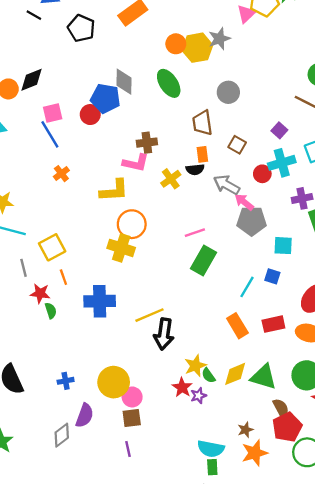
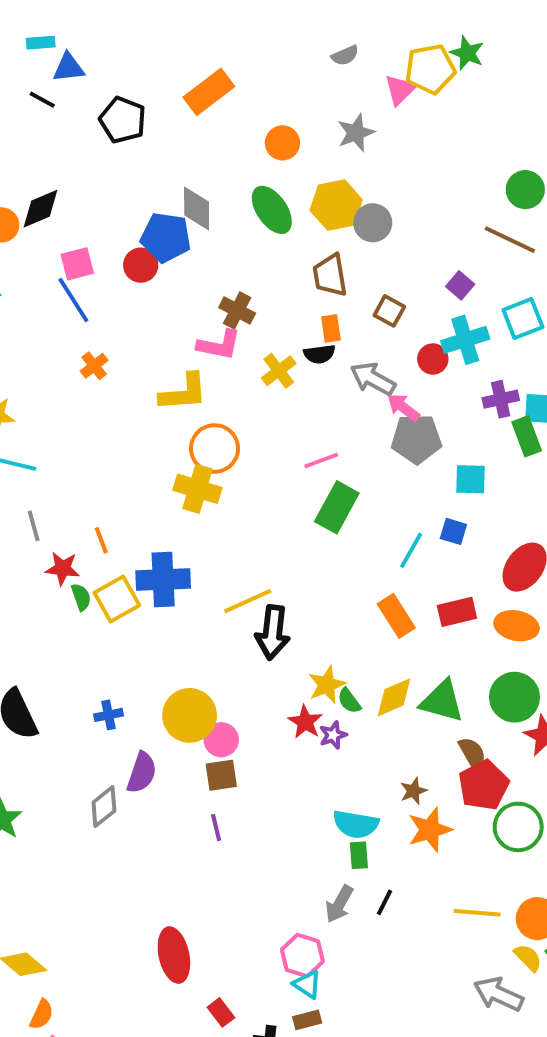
yellow hexagon: (197, 48) -> (336, 205), moved
brown cross: (147, 143) -> (237, 310), turned 36
yellow square: (52, 247) -> (117, 599), moved

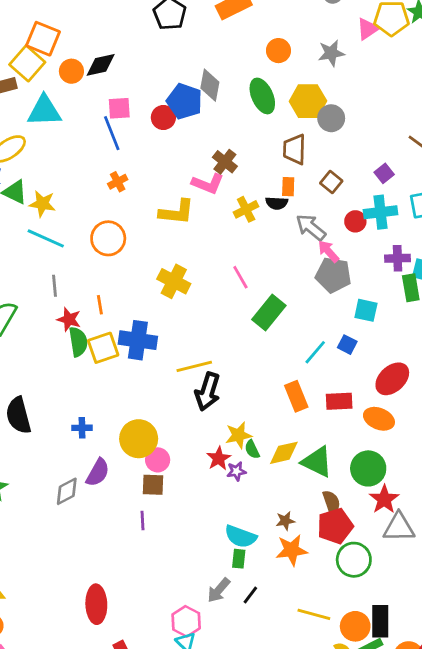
orange circle: (215, 448) -> (108, 238), moved
pink line: (321, 460) -> (240, 277), moved, turned 70
green semicircle: (81, 597) -> (78, 342), size x1.5

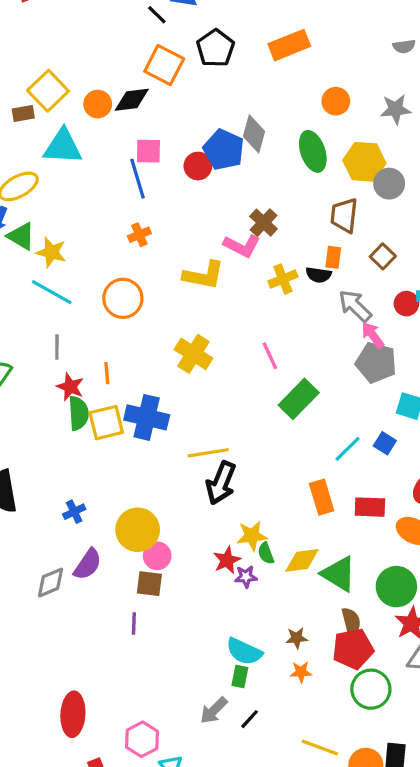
orange square: (43, 39) -> (164, 65), moved
blue cross: (82, 428) -> (74, 512), turned -30
orange star: (292, 550) -> (301, 672), size x0.6
pink hexagon: (186, 621) -> (142, 739), moved

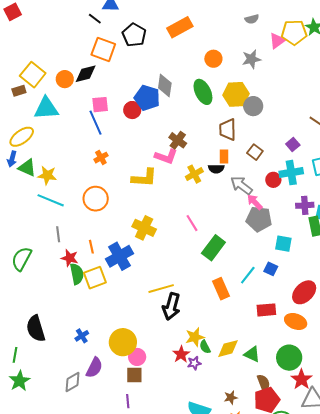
blue cross: (147, 417) -> (120, 256), moved, turned -36
orange rectangle: (322, 497) -> (221, 289), moved
green triangle: (339, 574) -> (252, 354), size x0.7

